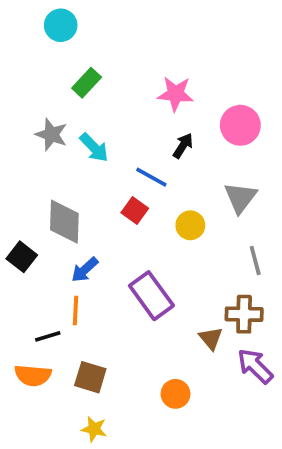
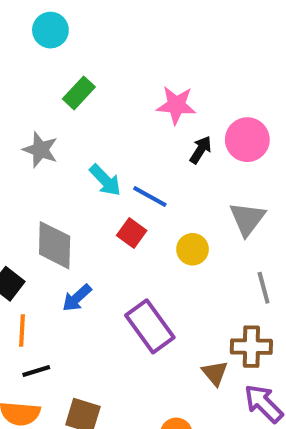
black arrow: (183, 146) -> (201, 150), moved
cyan arrow: (94, 148) -> (105, 180), moved
orange line: (75, 310) -> (22, 330), moved

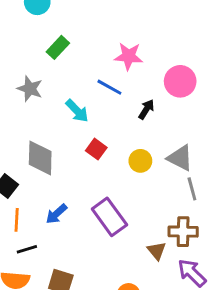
black arrow: (201, 150) -> (146, 109), moved
blue line: (150, 196) -> (109, 87), moved
gray triangle: (247, 219) -> (180, 158), moved, turned -40
blue arrow: (77, 298) -> (56, 214), moved

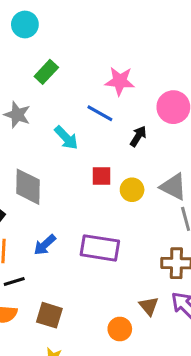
red square: (96, 149) -> (101, 176), moved, turned -36
purple rectangle: (109, 217) -> (100, 248), turned -45
brown triangle: (157, 251) -> (149, 306), moved

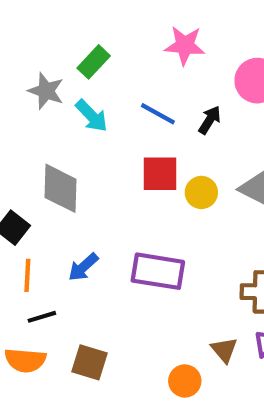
green rectangle: (46, 72) -> (94, 62), moved
blue line: (100, 113) -> (158, 114), moved
cyan arrow: (66, 138) -> (92, 116), moved
red square: (101, 176) -> (160, 174), size x1.4

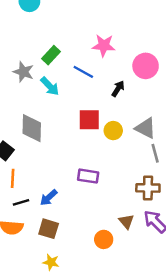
blue line: (158, 114) -> (83, 72), moved
blue arrow: (83, 267) -> (49, 198), moved
purple rectangle: (158, 271) -> (88, 176), size x0.7

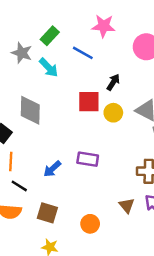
black arrow: (118, 89) -> (113, 82), moved
blue arrow: (49, 198) -> (52, 169), moved
black line: (21, 202) -> (19, 186), turned 49
orange circle: (104, 239) -> (90, 224), moved

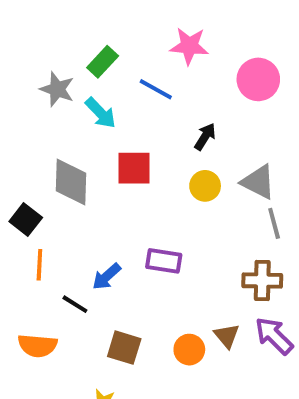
red square: (89, 102) -> (134, 168), moved
black line: (19, 186) -> (75, 304), moved
brown square: (47, 213) -> (124, 348), moved
orange circle: (90, 224) -> (189, 350), moved

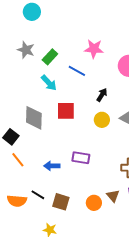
gray star: (57, 89) -> (26, 50), moved
orange line: (39, 265) -> (18, 160), turned -42
blue arrow: (106, 277) -> (52, 166), turned 42
black line: (75, 304) -> (38, 195), moved

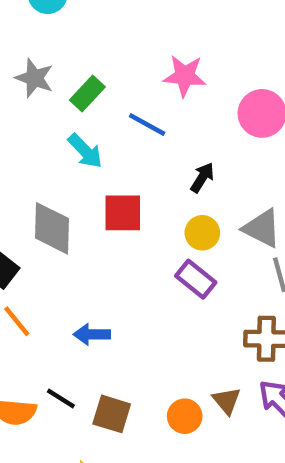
purple rectangle: (81, 158) -> (196, 279), moved, turned 30

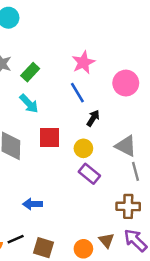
pink star: (185, 76) -> (83, 62), turned -30
blue line: (147, 124) -> (77, 93), moved, turned 30
yellow circle: (202, 233) -> (83, 148), moved
black line: (61, 399) -> (16, 239), turned -56

